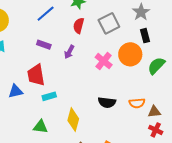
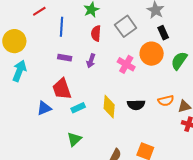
blue line: (46, 14) -> (61, 27), turned -36
yellow diamond: (73, 120) -> (109, 107), moved
green triangle: (40, 127) -> (74, 139), turned -42

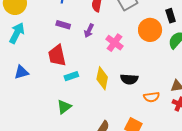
black rectangle: (163, 33) -> (171, 16), moved
pink cross: (126, 64) -> (115, 43), moved
orange semicircle: (166, 101) -> (152, 97), moved
blue triangle: (44, 108) -> (21, 72), moved

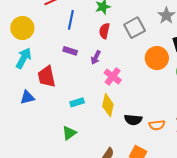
pink cross: (115, 43) -> (113, 76), moved
red trapezoid: (57, 56) -> (47, 77), moved
black semicircle: (129, 79) -> (133, 120), moved

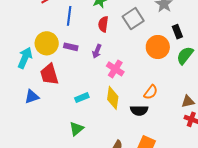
yellow circle: (22, 28) -> (47, 43), moved
orange semicircle: (157, 125) -> (151, 92), moved, turned -42

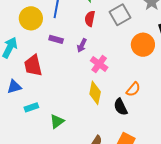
yellow circle: (47, 43) -> (31, 18), moved
cyan rectangle: (82, 98) -> (31, 107), moved
black semicircle: (139, 110) -> (121, 107), turned 60

